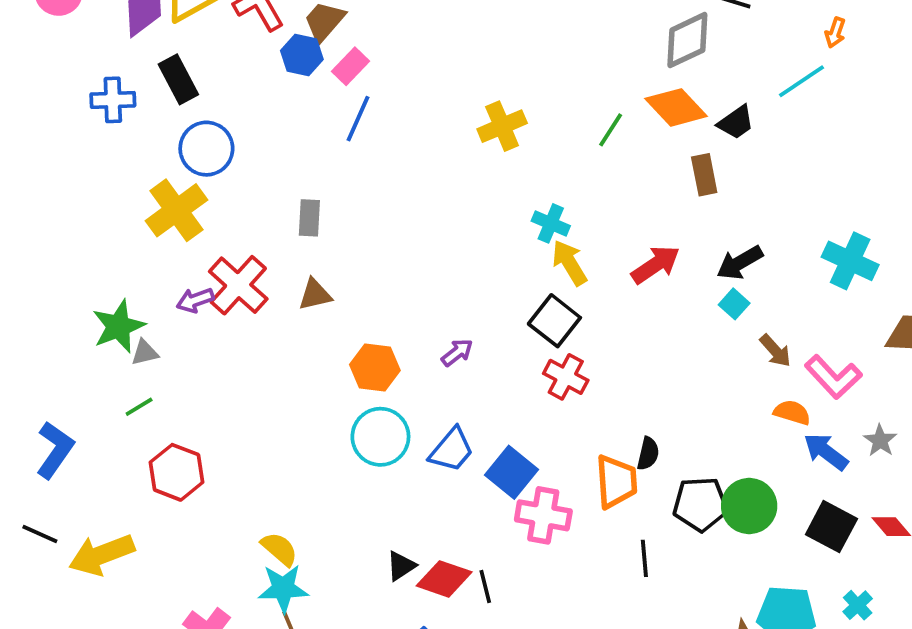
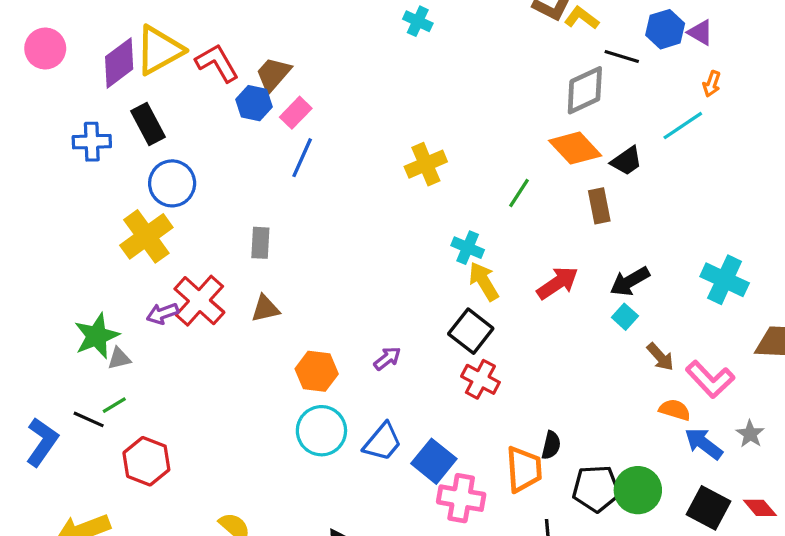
green line: (611, 130) -> (519, 193), moved
black line: (40, 534) -> (89, 419), moved

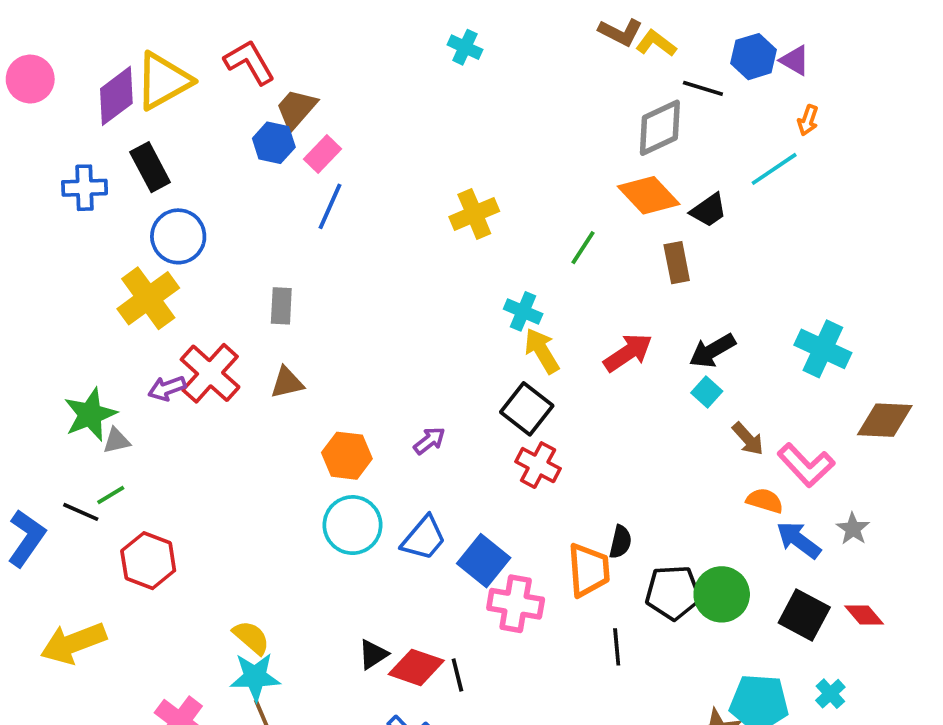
red L-shape: (217, 63) -> (249, 62), moved

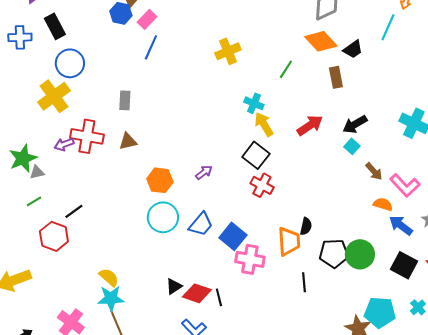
cyan line: (774, 169) -> (388, 27), turned -32
red cross: (210, 373) -> (87, 136), turned -32
black line: (81, 512) -> (74, 211), moved, turned -60

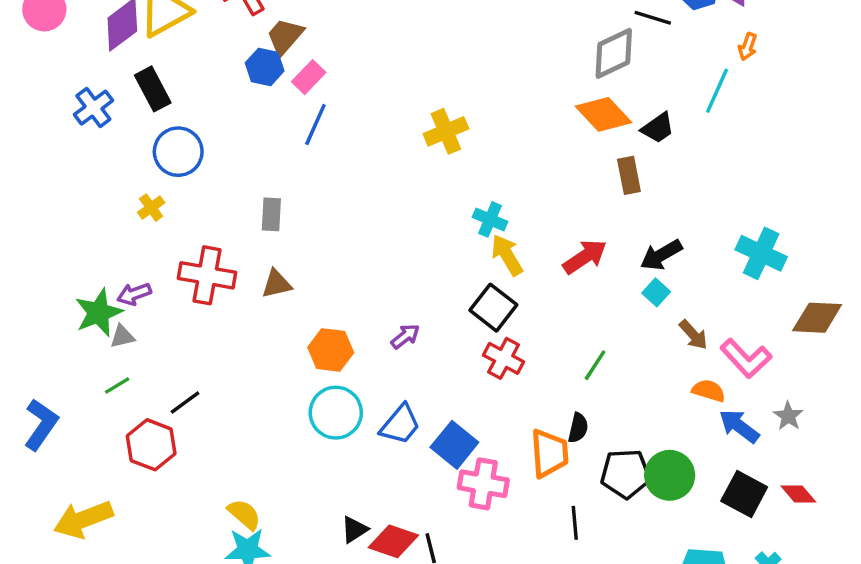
blue cross: (20, 37) -> (93, 108), turned -35
green line: (286, 69) -> (595, 365), moved
yellow cross: (54, 96) -> (151, 208), size x0.5
purple arrow: (64, 144) -> (134, 294), moved

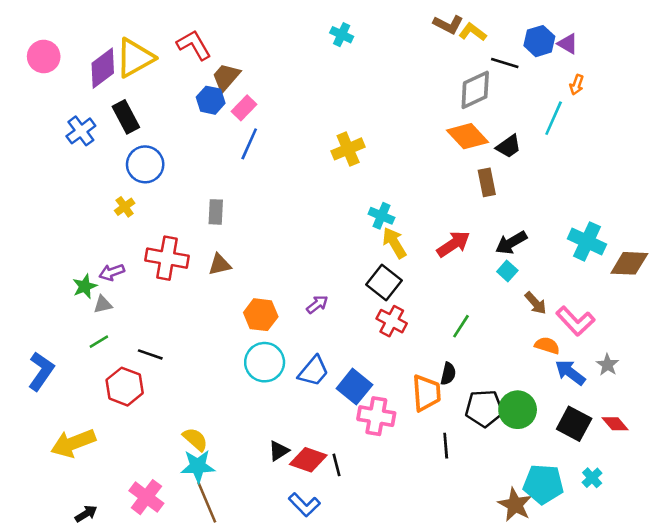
green star: (99, 313) -> (85, 286), size x0.7
brown diamond: (817, 318) -> (629, 263), moved
black line: (185, 402) -> (150, 354), turned 55

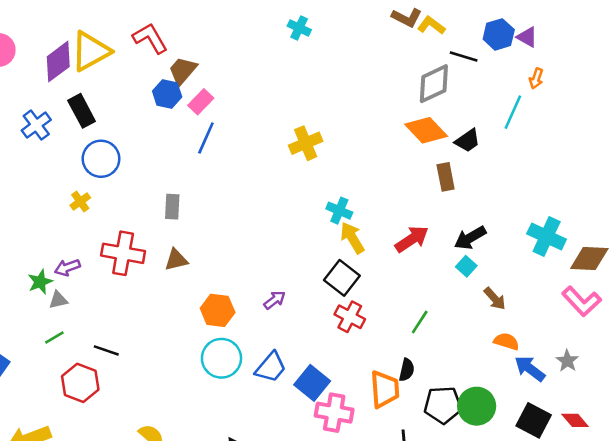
pink L-shape: (575, 321) -> (582, 301), moved

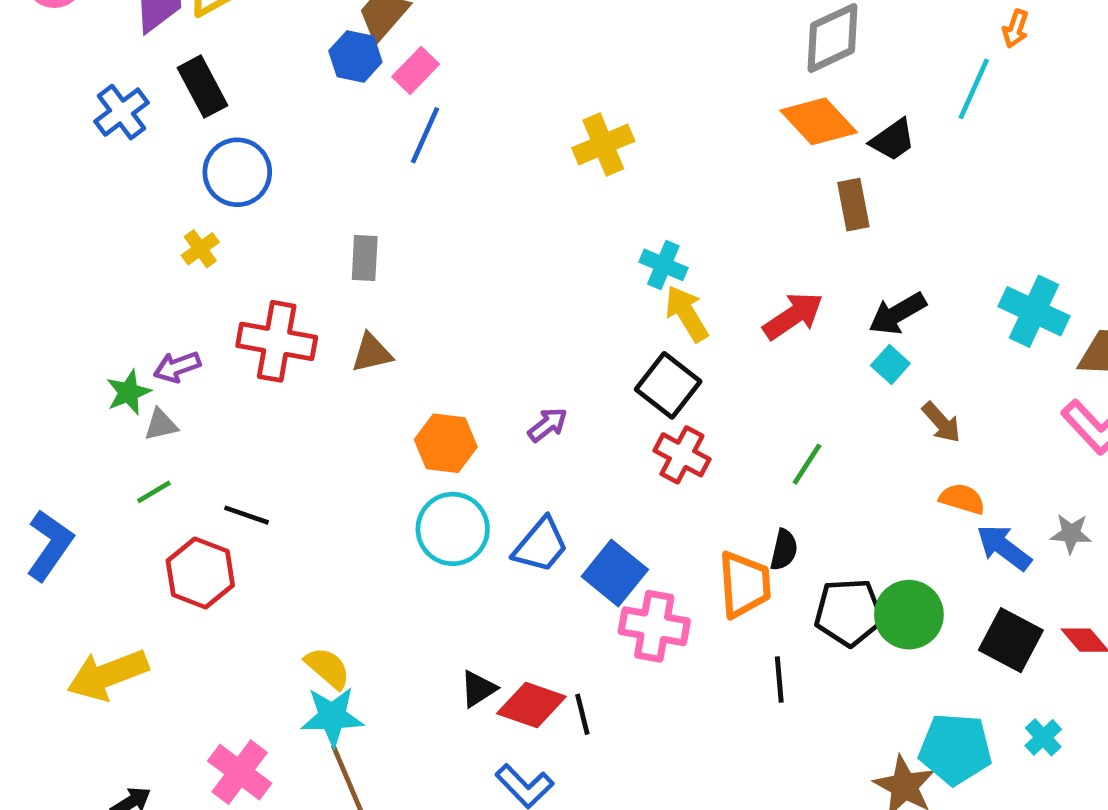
gray star: (567, 361) -> (1071, 534), turned -30

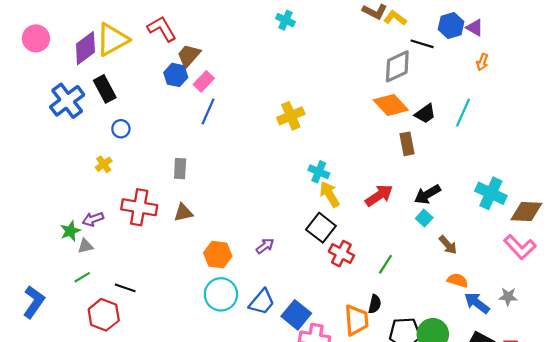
cyan line: (974, 89) -> (463, 113), moved
blue cross: (122, 112) -> (67, 101), size x1.4
blue circle: (237, 172) -> (121, 129), size x0.6
red cross: (682, 455) -> (341, 254), moved

